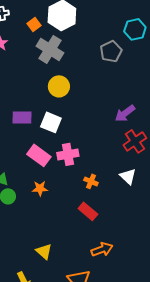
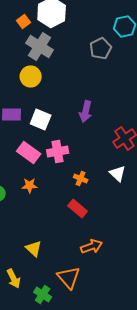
yellow circle: (59, 86) -> (31, 76), moved
purple arrow: (125, 113) -> (86, 112), moved, turned -40

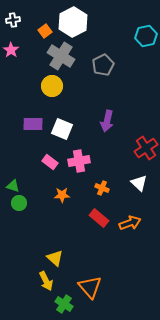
gray pentagon: (101, 48) -> (103, 65), moved
pink rectangle: (29, 152) -> (50, 162), size x0.7
orange star: (30, 186) -> (62, 195), moved
orange arrow: (92, 246) -> (130, 223), moved
yellow arrow: (14, 278) -> (46, 281), moved

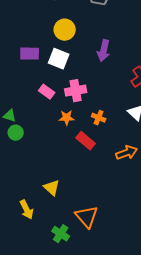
yellow circle: (52, 86) -> (65, 30), moved
orange star: (62, 195) -> (67, 118), moved
red rectangle: (99, 218) -> (86, 141), moved
yellow arrow: (46, 281) -> (27, 210), moved

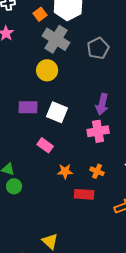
yellow circle: (65, 30) -> (47, 70), moved
pink cross: (76, 91) -> (98, 131), moved
red rectangle: (86, 141) -> (84, 194), turned -36

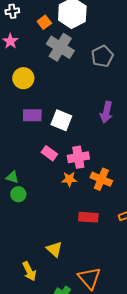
yellow circle: (47, 70) -> (23, 78), moved
pink cross: (98, 131) -> (78, 157), moved
orange cross: (97, 171) -> (101, 179), size x1.5
red rectangle: (84, 194) -> (88, 217), moved

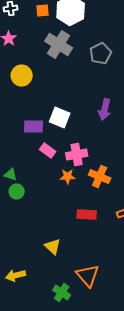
orange square: (44, 22) -> (43, 10), moved, turned 32
purple rectangle: (32, 115) -> (34, 126), moved
yellow arrow: (29, 271) -> (16, 276), moved, turned 102

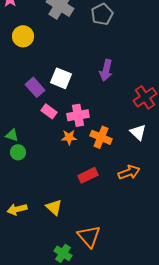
purple rectangle: (34, 126) -> (35, 87), turned 48
red rectangle: (87, 214) -> (88, 175), turned -30
yellow arrow: (16, 276) -> (17, 209), moved

